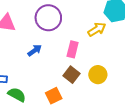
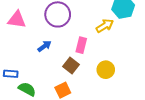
brown square: (72, 75) -> (71, 66), moved

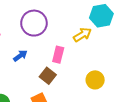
yellow circle: (106, 70) -> (95, 80), moved

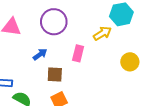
brown square: (48, 76) -> (55, 75), moved, turned -35
yellow circle: (95, 80) -> (130, 62), moved

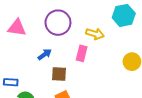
yellow arrow: (102, 33) -> (95, 34), moved, turned 48

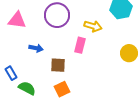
blue arrow: (45, 54) -> (36, 48), moved, turned 48
blue rectangle: (11, 82) -> (11, 73), turned 56

